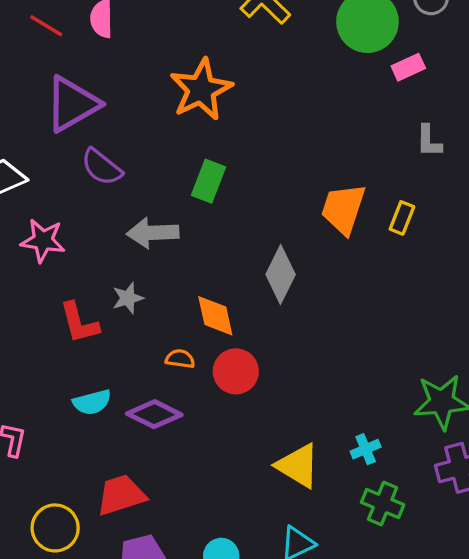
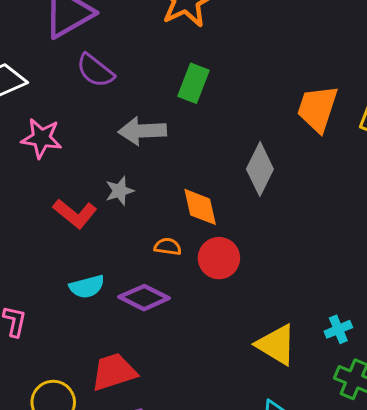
red L-shape: (79, 323) -> (75, 214), turned -36

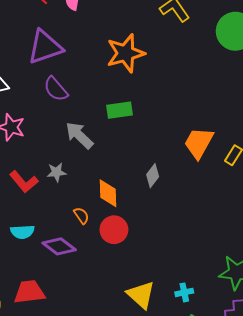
green rectangle: (194, 83) -> (119, 110), turned 50
gray arrow: (142, 131) -> (79, 135), turned 36
gray diamond: (260, 169) -> (153, 176), size x0.7
orange semicircle: (168, 247) -> (81, 216), turned 36

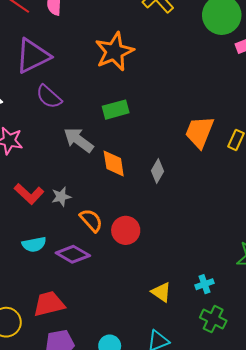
gray star: (56, 172) -> (61, 197), moved
orange diamond: (108, 193) -> (114, 163), moved
orange semicircle: (81, 216) -> (91, 220), size x1.4
yellow triangle: (141, 295) -> (161, 292), size x0.7

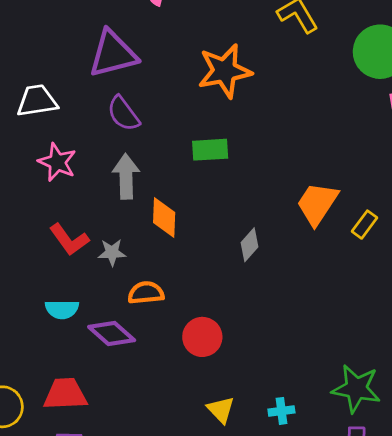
gray arrow: (79, 140) -> (126, 176), moved, turned 40
orange diamond: (114, 163) -> (164, 218), moved
orange semicircle: (91, 220) -> (146, 293), turned -65
red circle: (126, 230) -> (202, 337), moved

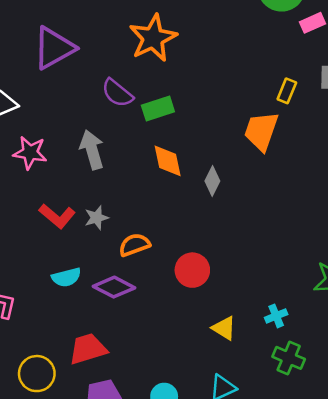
purple semicircle: (123, 114) -> (117, 93), moved
orange diamond: (164, 218) -> (168, 161), moved
yellow rectangle: (365, 225) -> (287, 91), moved

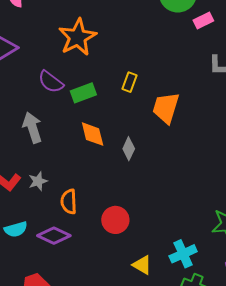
yellow rectangle: (287, 91) -> (129, 82), moved
orange semicircle: (134, 245) -> (69, 202), turned -70
cyan cross: (276, 316) -> (183, 254), size x1.5

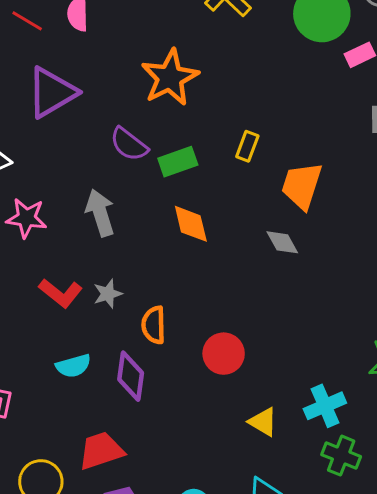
gray diamond: (129, 149) -> (282, 242), moved, turned -55
purple diamond: (54, 236) -> (131, 376), turned 72

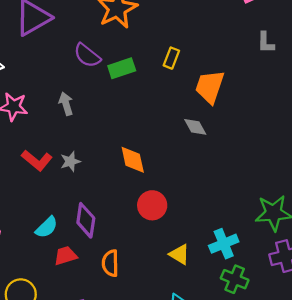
gray arrow: (100, 213) -> (66, 104), size x0.7
orange diamond: (191, 224) -> (133, 160), moved
orange semicircle: (154, 325) -> (110, 263), moved
cyan semicircle: (73, 366) -> (47, 227), moved, turned -30
red trapezoid: (101, 451) -> (65, 256), moved, size x0.7

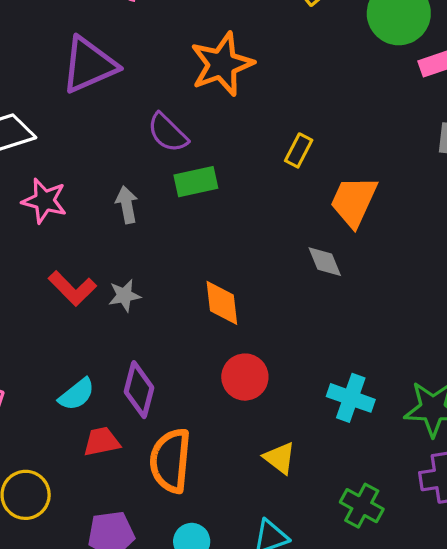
green rectangle: (122, 68) -> (196, 182), moved
cyan cross: (224, 244) -> (351, 398), moved, turned 36
orange semicircle: (110, 263) -> (170, 461), size x1.5

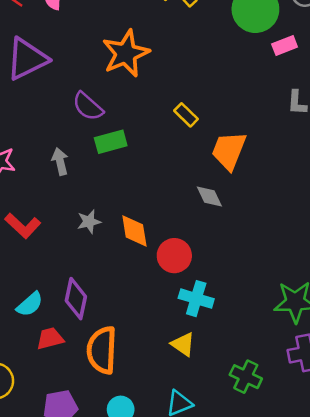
yellow rectangle: (299, 150) -> (186, 115), turned -70
gray star: (124, 295) -> (89, 222), moved
red circle: (245, 377) -> (174, 256), moved
cyan cross: (351, 398) -> (196, 299), moved

